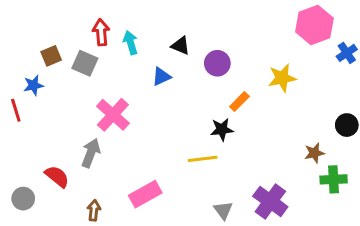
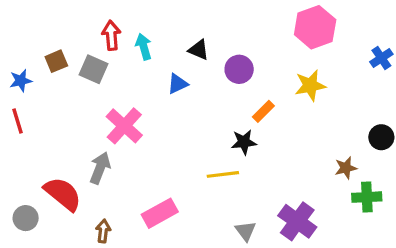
pink hexagon: (314, 25) -> (315, 27), moved
blue star: (33, 85) -> (21, 81), moved
red semicircle: (57, 176) -> (63, 194), size x1.4

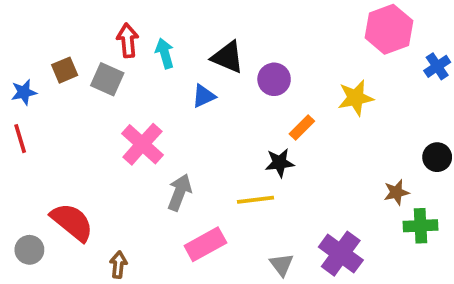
pink hexagon: (315, 27) -> (389, 29), moved
black triangle: (199, 50) -> (228, 57), size x1.4
gray arrow: (100, 168) -> (180, 192), moved
pink rectangle: (160, 213) -> (205, 244), moved

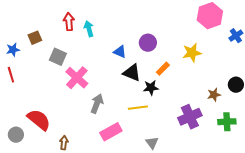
black triangle: (228, 57) -> (132, 73), moved
gray square: (107, 79) -> (58, 57), moved
blue triangle: (204, 96) -> (120, 52), moved, turned 48
brown star: (396, 192) -> (214, 95), moved
purple cross: (341, 254) -> (190, 117), moved, turned 30

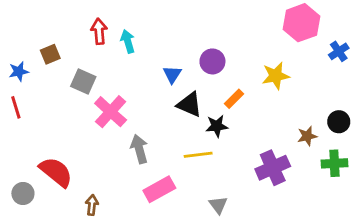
blue triangle: (120, 52) -> (172, 74), turned 40
gray arrow: (97, 104) -> (139, 149), turned -36
green cross: (227, 122) -> (334, 163), moved

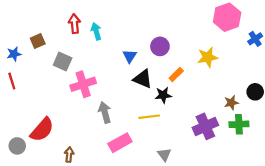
pink cross: (111, 112) -> (83, 84), turned 30
green cross: (334, 163) -> (239, 124), moved
red semicircle: (56, 172) -> (42, 130), turned 92

